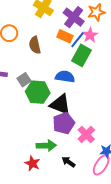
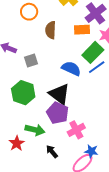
orange rectangle: (65, 36) -> (82, 30), turned -42
blue line: (78, 40) -> (97, 67), moved
green hexagon: (38, 92) -> (23, 93), moved
purple pentagon: (64, 123) -> (58, 113), turned 30

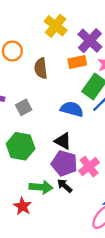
black triangle: (59, 94) -> (63, 141), size x0.7
pink cross: (76, 130) -> (89, 167), moved
black arrow: (52, 152) -> (65, 186), moved

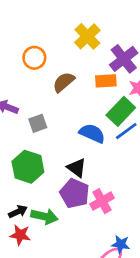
brown semicircle: (41, 68) -> (64, 82), turned 48
black arrow: (65, 186) -> (18, 212), moved, turned 105
red star: (22, 206) -> (20, 235), turned -30

